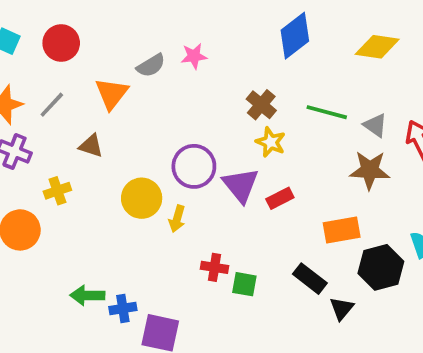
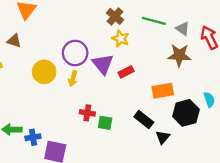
yellow arrow: (177, 219) -> (73, 78), moved

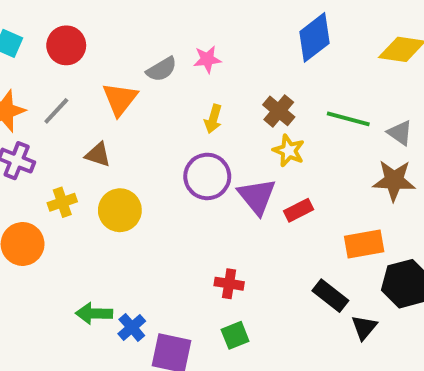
yellow circle: (44, 72) -> (120, 210), moved
yellow arrow: (73, 78) -> (213, 119), moved
green square: (105, 123) -> (235, 335), moved, turned -32
blue cross: (33, 137) -> (132, 327), turned -32

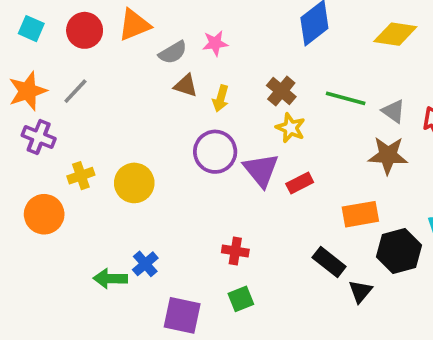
orange triangle: (120, 99) -> (134, 25), moved, turned 30
brown triangle: (98, 155) -> (186, 86), moved
blue cross: (132, 327) -> (145, 264), moved

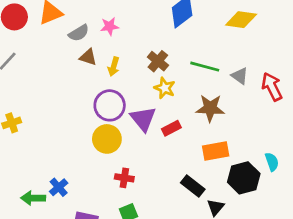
brown star: (388, 155) -> (210, 108), moved
yellow circle: (134, 183) -> (107, 139), moved

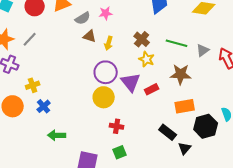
gray triangle: (240, 76) -> (203, 50), turned 48
blue cross: (59, 187) -> (44, 106), moved
green arrow: (33, 198) -> (57, 135), moved

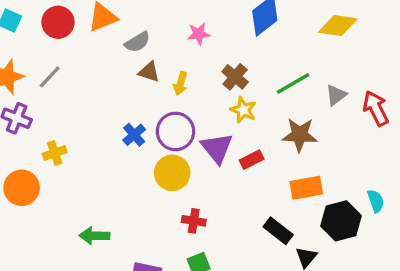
pink star: (106, 13) -> (199, 34), moved
green line: (177, 43) -> (293, 83), turned -45
blue cross: (44, 106) -> (134, 135), moved

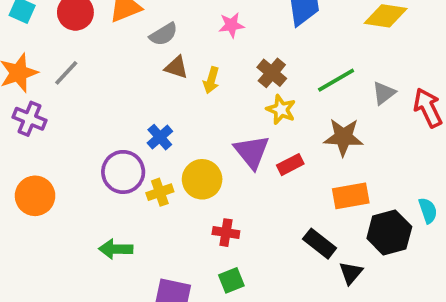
purple circle: (175, 131) -> (123, 172), moved
yellow cross: (55, 153) -> (160, 192), moved

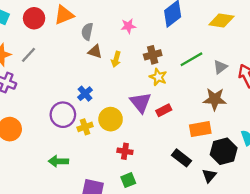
gray semicircle: (164, 34) -> (87, 32), turned 133
brown cross: (272, 73) -> (153, 55), turned 35
brown star: (343, 137) -> (215, 99), moved
black triangle: (351, 273) -> (209, 176), moved

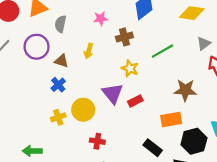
brown triangle: (95, 51) -> (61, 61), moved
brown cross: (153, 55) -> (124, 37), moved
gray triangle: (220, 67) -> (204, 43), moved
purple circle: (63, 115) -> (37, 47), moved

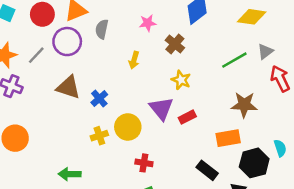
brown cross: (124, 37) -> (175, 44), turned -35
purple circle: (37, 47) -> (67, 42), moved
green line: (162, 51) -> (234, 60), moved
brown triangle: (61, 61) -> (68, 87), moved, size x1.5

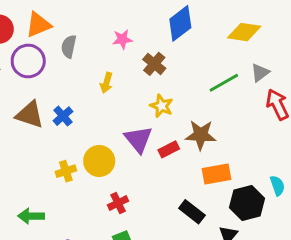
blue cross: (99, 99) -> (63, 116), moved
brown star: (244, 105) -> (201, 135), moved
red cross: (144, 163) -> (118, 203), turned -35

